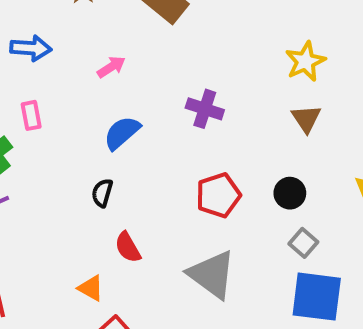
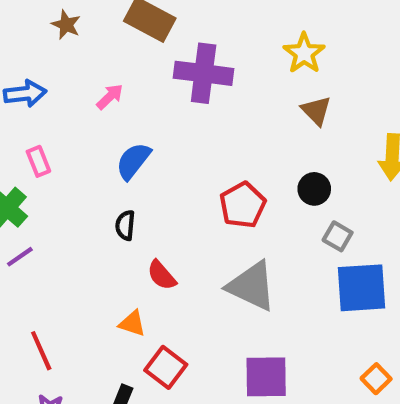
purple cross: (205, 109) -> (204, 73), moved, size x1.5

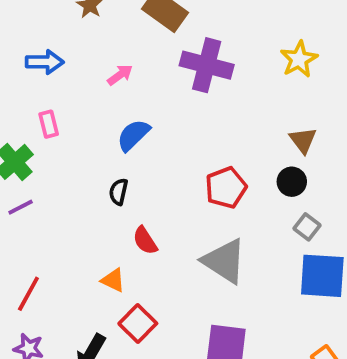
brown triangle: (316, 111) -> (303, 140), moved
red line: (41, 351) -> (28, 294), turned 45

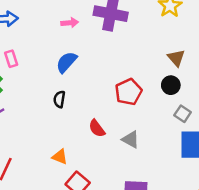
pink arrow: (120, 75) -> (70, 23), moved, turned 35
red semicircle: (145, 241) -> (97, 128), moved
gray triangle: (224, 261) -> (131, 139), size x0.6

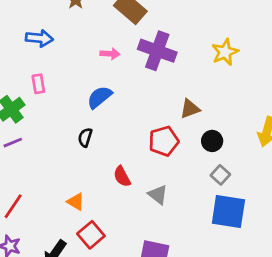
brown triangle: (176, 58) -> (190, 109), moved, turned 42

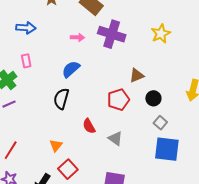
black semicircle: (85, 137) -> (61, 99), size x1.5
orange triangle: (76, 202) -> (56, 145), turned 40

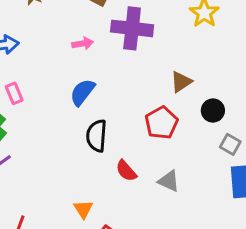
black semicircle: (61, 99) -> (97, 136), moved

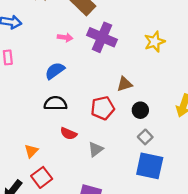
black semicircle: (97, 136) -> (56, 103), turned 70
red semicircle: (126, 171) -> (69, 134), turned -42
gray triangle: (169, 181) -> (96, 149), turned 42

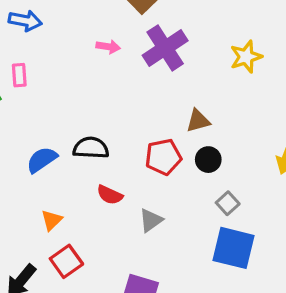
purple cross: (102, 37) -> (165, 48), turned 32
blue semicircle: (55, 71) -> (42, 160), moved
black circle: (140, 110) -> (208, 160), moved

